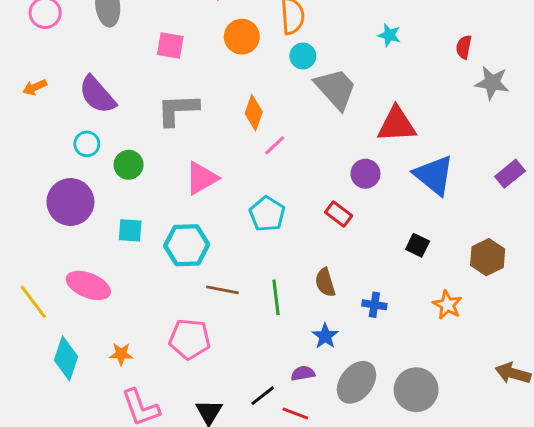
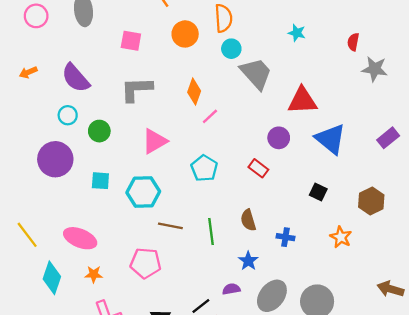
pink ellipse: (88, 285) -> (80, 238), moved

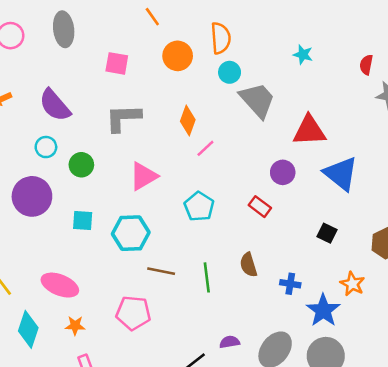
blue star: (248, 261) -> (323, 310), moved, size x1.5

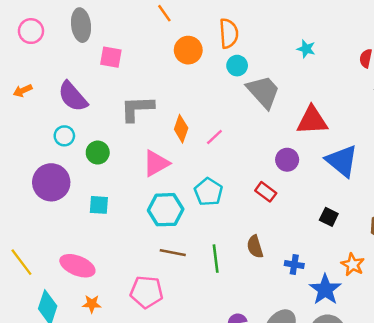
pink square: (117, 63) -> (111, 57), moved
orange diamond: (188, 120) -> (181, 129), moved
cyan hexagon: (131, 233) -> (166, 210), moved

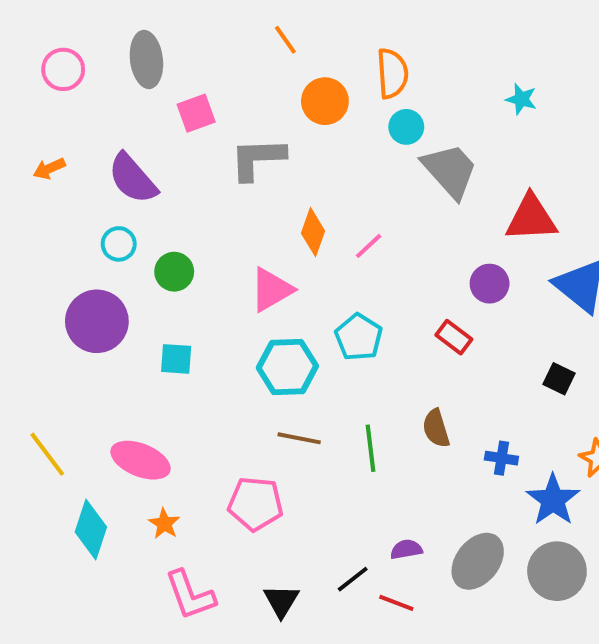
pink square: (111, 57) -> (196, 113), turned -30
gray L-shape: (137, 108) -> (258, 159), moved
orange star: (92, 304) -> (164, 524), turned 30

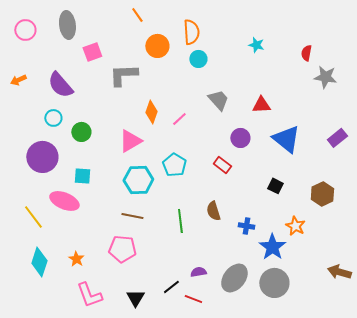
gray trapezoid: (450, 171) -> (218, 100), moved, size x0.7
red triangle: (531, 218) -> (261, 105), size x0.7
brown line: (299, 438) -> (132, 216), moved
yellow line: (47, 454) -> (33, 217), moved
pink ellipse: (140, 460) -> (64, 201), moved

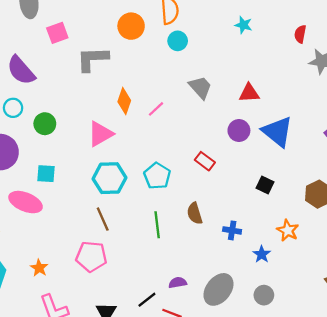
purple circle: (240, 138) -> (239, 131), moved
cyan pentagon: (174, 165) -> (157, 176), moved
brown line: (132, 216) -> (103, 219), turned 55
blue star: (272, 247) -> (262, 254), size x0.6
gray circle: (274, 283) -> (264, 295), size x0.6

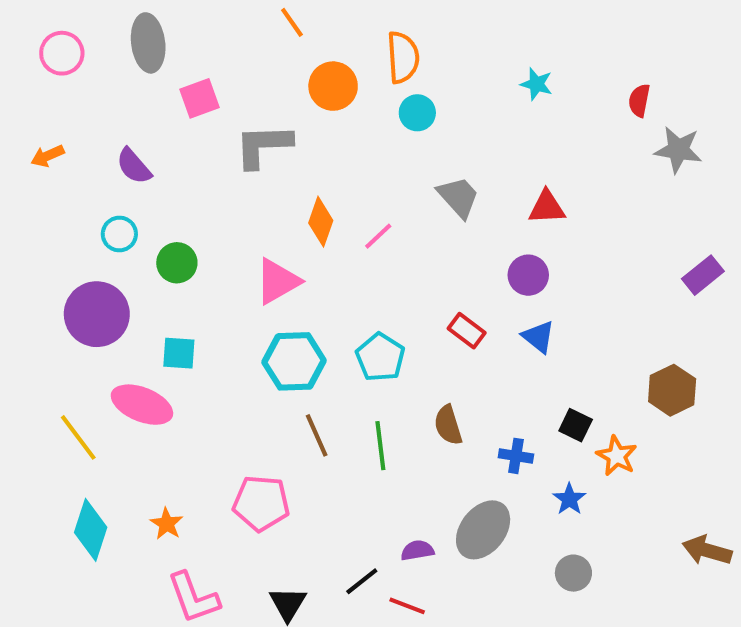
purple semicircle: (21, 70) -> (134, 166), size x0.7
blue triangle: (278, 132) -> (539, 337), moved, size x0.6
black square: (265, 185) -> (576, 425), moved
brown line: (103, 219) -> (317, 435), moved
gray ellipse: (218, 289) -> (483, 530), moved

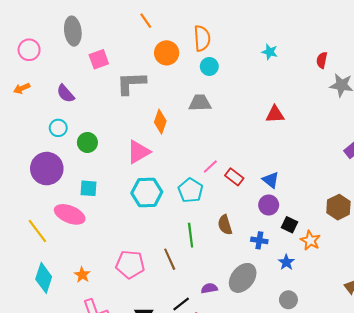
pink circle: (62, 53) -> (29, 50), moved
gray trapezoid: (458, 197) -> (200, 103), moved, turned -50
pink line: (378, 236) -> (210, 166), moved
purple circle: (528, 275) -> (269, 205), moved
brown line: (317, 435) -> (170, 259), moved

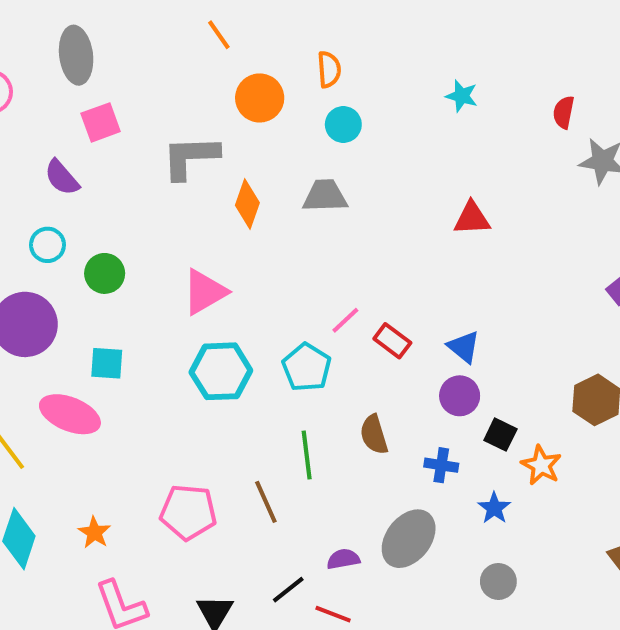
orange semicircle: (202, 38) -> (329, 69), size x0.7
pink square: (99, 59) -> (101, 122), moved
orange diamond: (160, 122) -> (247, 204), moved

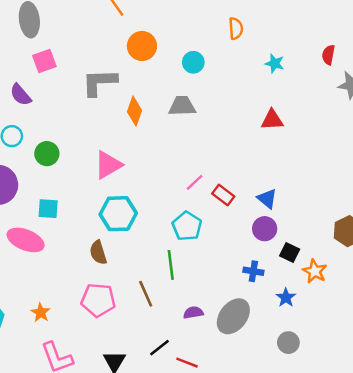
orange semicircle: (329, 69) -> (236, 28), moved
cyan star: (462, 96) -> (275, 64), moved
cyan pentagon: (307, 367) -> (187, 226), moved
brown semicircle: (374, 435) -> (98, 252), moved
purple semicircle: (343, 559) -> (193, 313), moved

